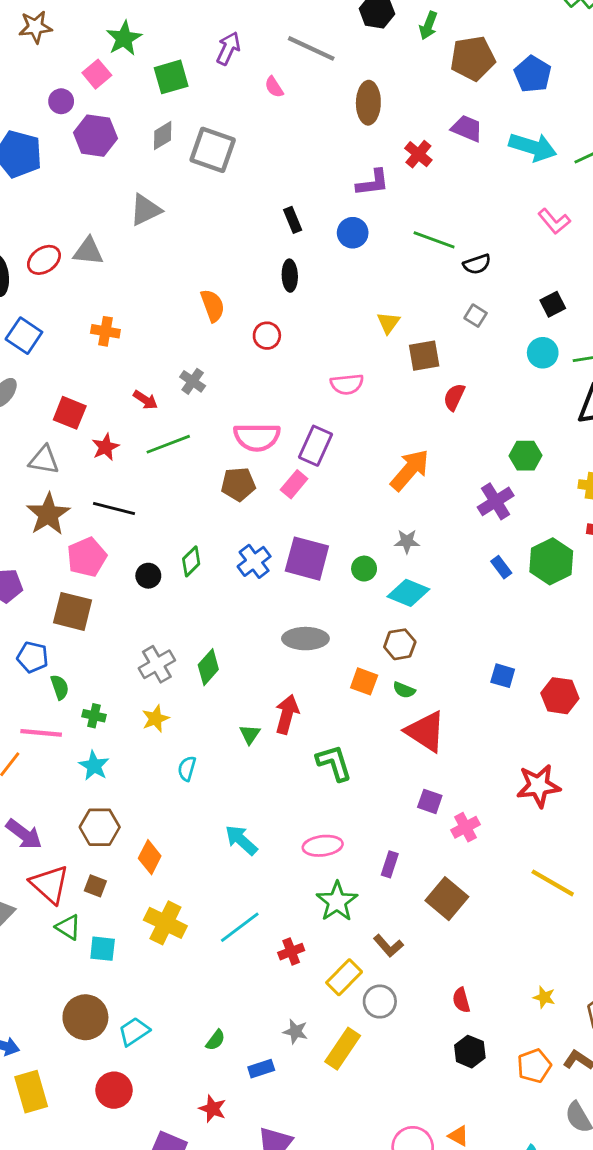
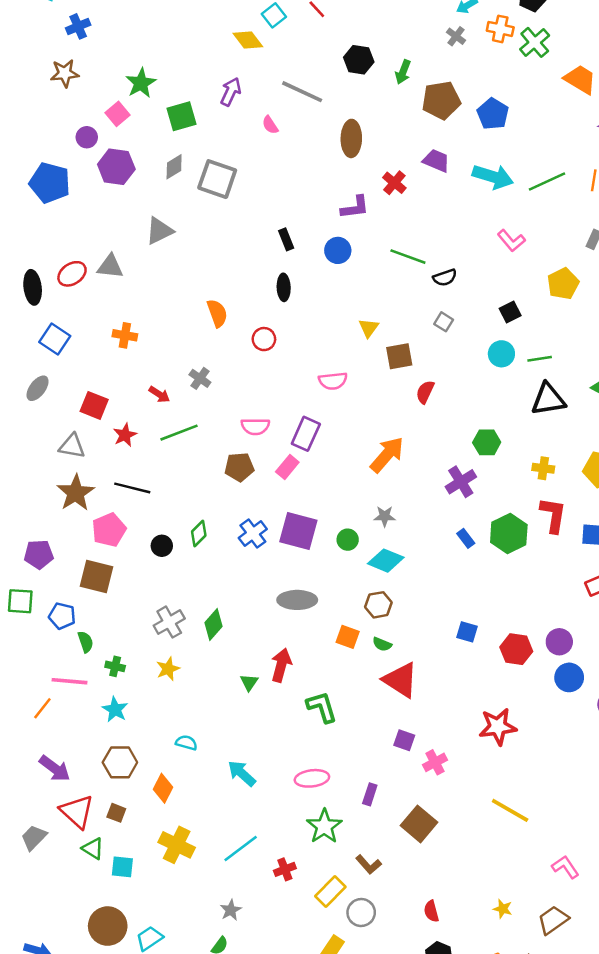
pink semicircle: (257, 437) -> (255, 426), size x0.7
cyan semicircle: (187, 769) -> (186, 743), moved, turned 90
gray star: (295, 1032) -> (231, 910), moved, turned 30

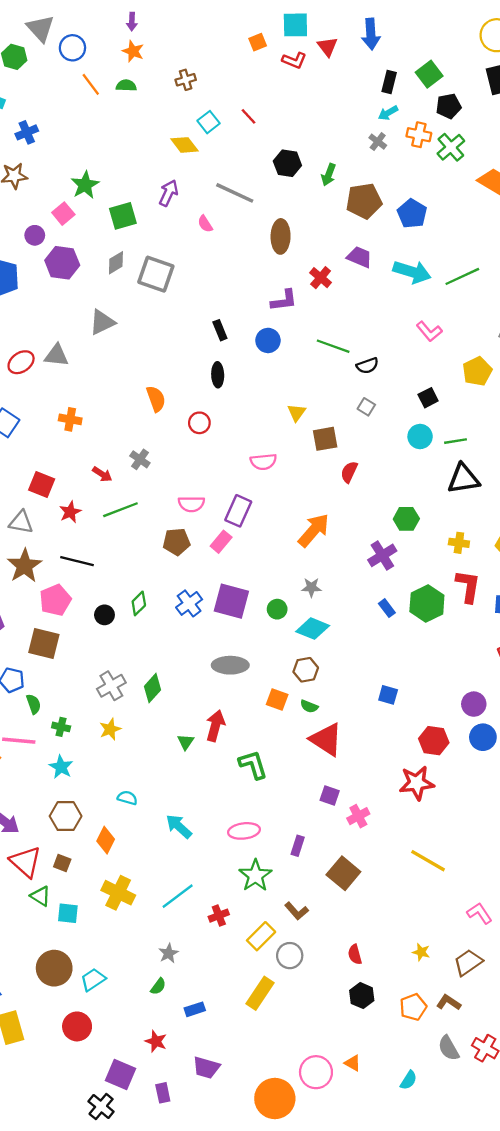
red hexagon: (516, 649) -> (434, 741), moved

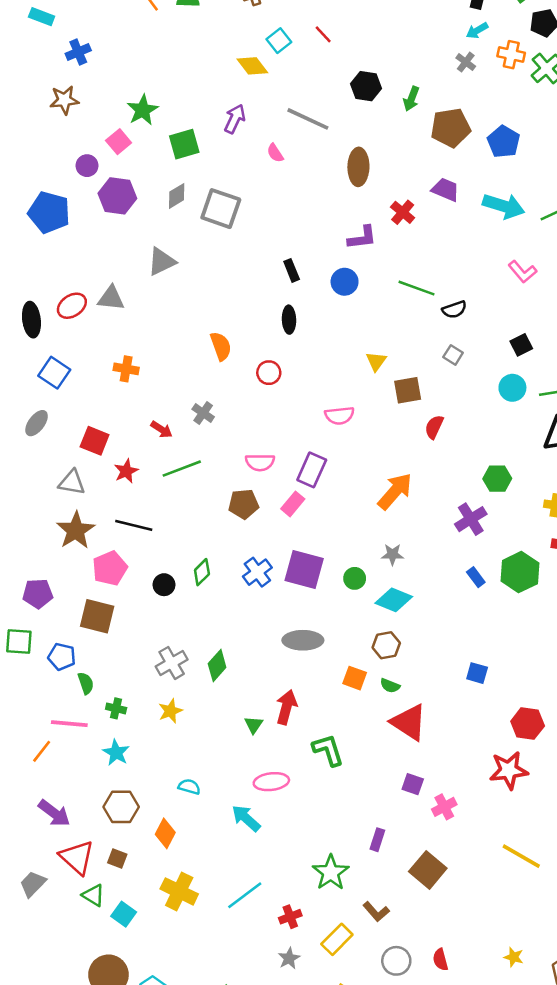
pink ellipse: (244, 831) -> (271, 782), moved
cyan square: (68, 913) -> (124, 914), turned 30
gray star: (169, 953) -> (289, 958), moved
gray circle: (290, 956) -> (396, 961), moved

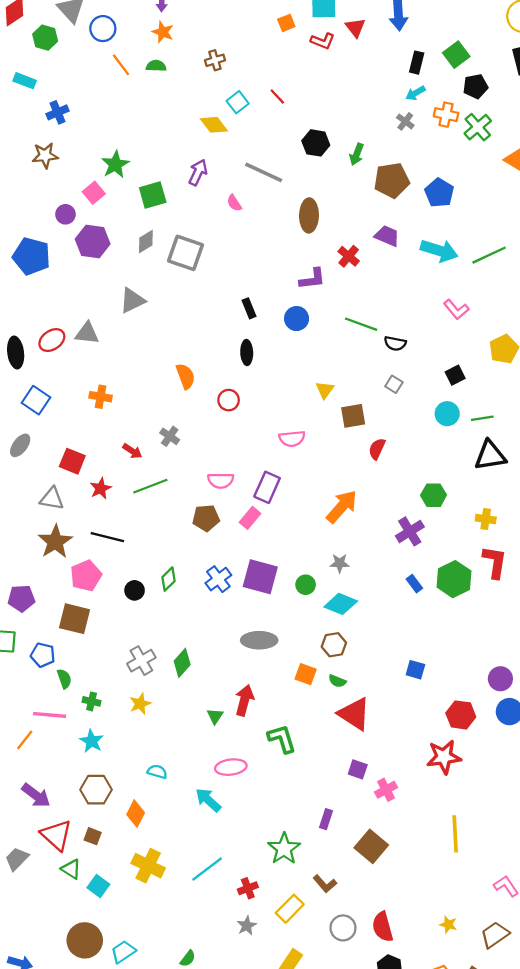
black semicircle: (454, 310) -> (395, 343), turned 30
yellow line: (521, 856) -> (455, 834), turned 57
red semicircle: (440, 960) -> (383, 927), size x1.5

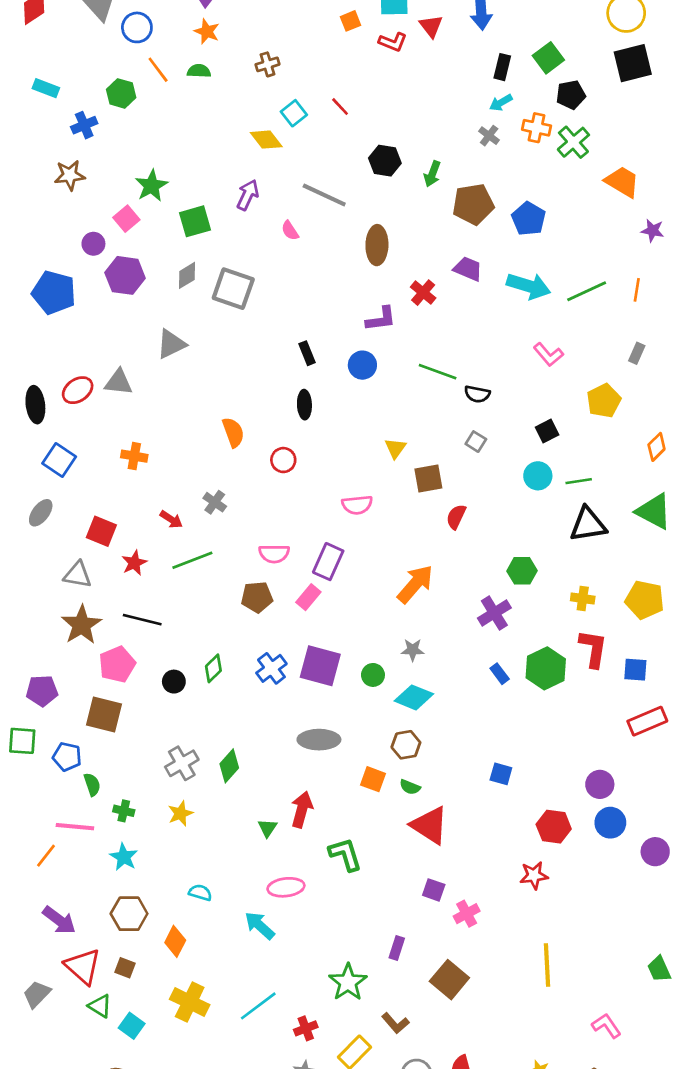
green hexagon: (45, 38) -> (121, 93), moved
red star: (444, 757) -> (534, 875), size x0.7

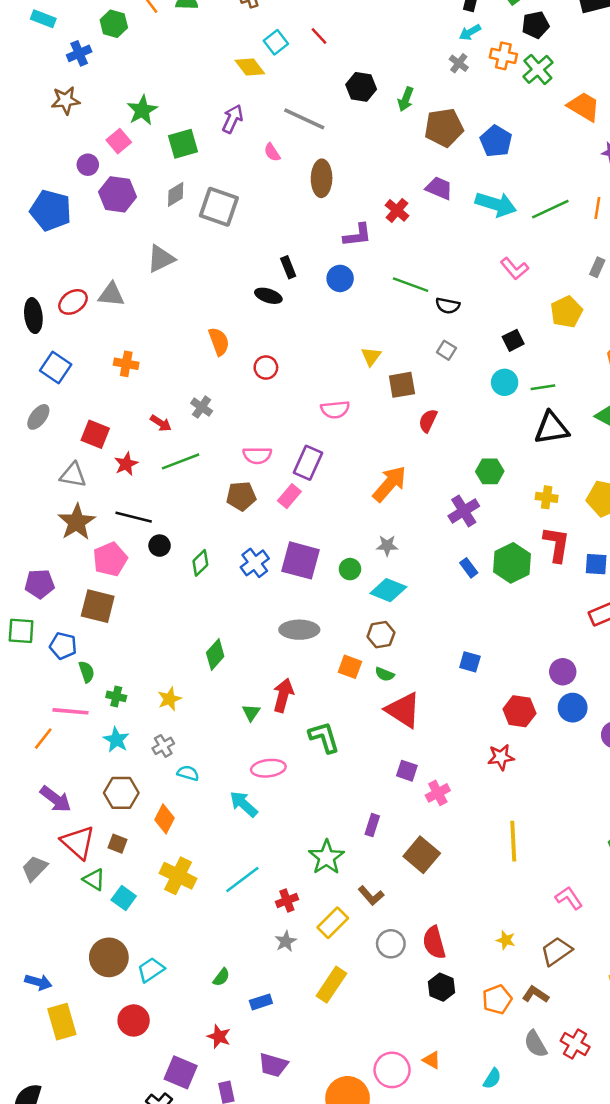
brown ellipse: (377, 245) -> (322, 178), moved
black ellipse: (304, 405) -> (268, 296), moved, turned -70
black circle: (174, 682) -> (160, 546), moved
gray cross: (182, 763) -> (163, 746), moved, size x0.7

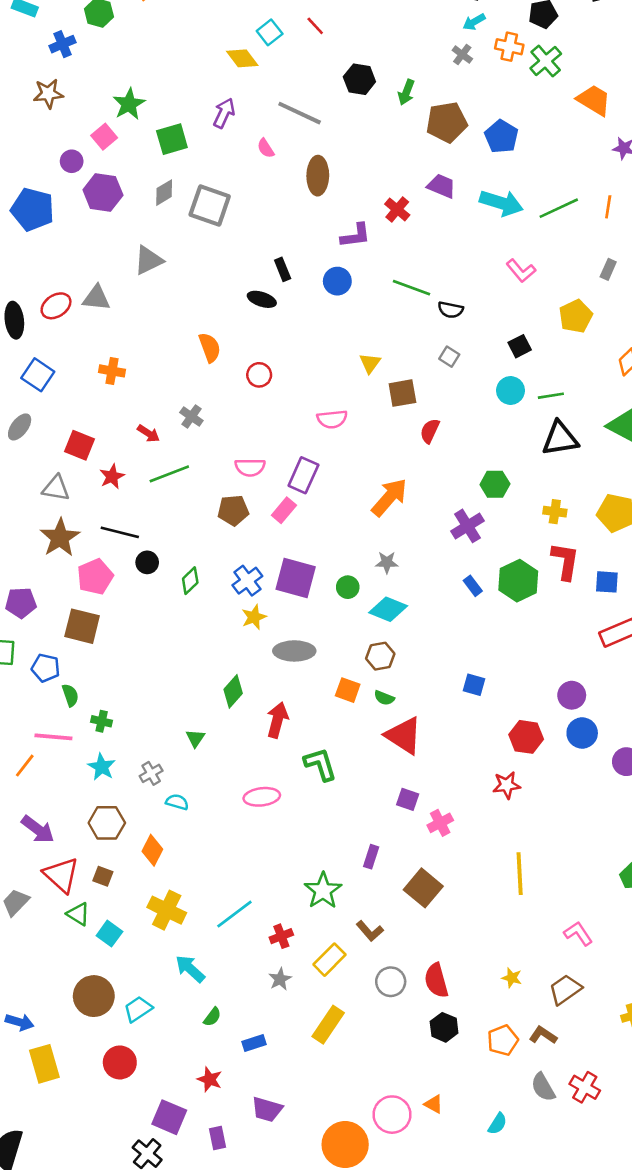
green diamond: (215, 654) -> (233, 691), moved
yellow star: (169, 699) -> (254, 617), moved
green triangle: (251, 713) -> (195, 738), moved
cyan arrow: (244, 804) -> (190, 969), moved

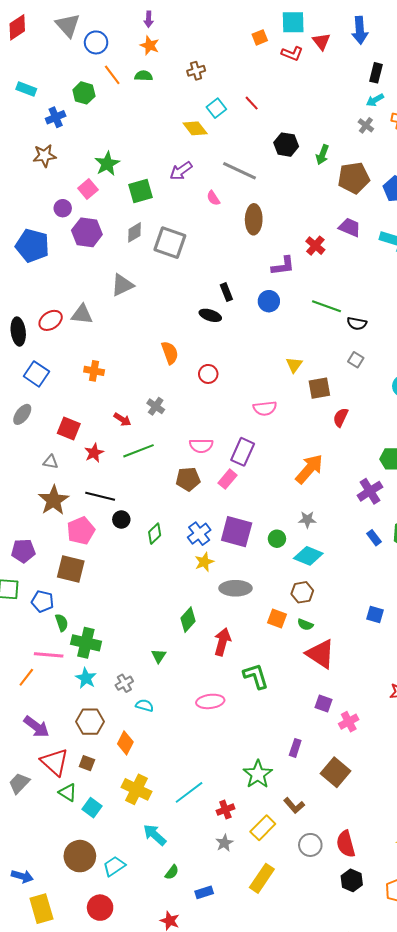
purple arrow: (224, 113) -> (181, 171), turned -150
gray triangle: (56, 488) -> (51, 462), size x0.7
green cross: (102, 721) -> (86, 643), size x1.8

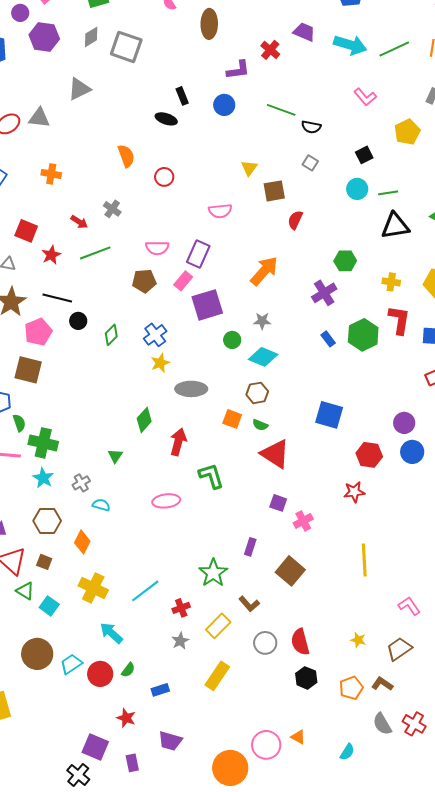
purple square: (237, 532) -> (207, 305), moved, turned -32
blue square: (375, 615) -> (329, 415), size x1.6
red circle: (100, 908) -> (100, 674), moved

